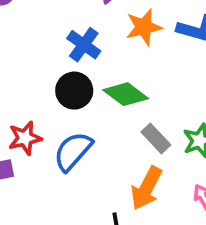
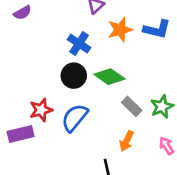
orange arrow: (146, 188) -> (127, 141), size x0.7

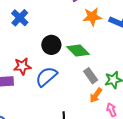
blue cross: (79, 44) -> (20, 18), moved
orange arrow: (127, 141) -> (96, 95), moved

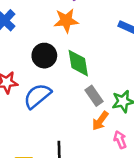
orange star: (92, 17) -> (66, 21), moved
green diamond: (78, 50) -> (78, 63), turned 35

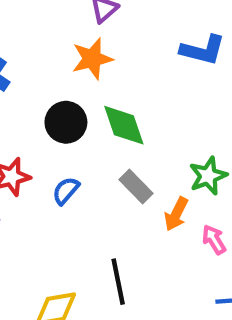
blue semicircle: (37, 96) -> (66, 191), size x0.6
gray rectangle: (94, 96) -> (136, 186), moved

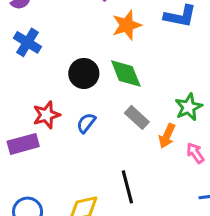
orange star: (92, 59) -> (127, 25), moved

